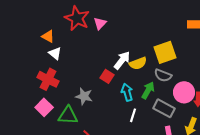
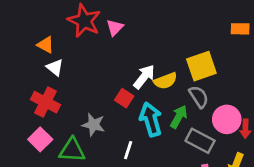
gray semicircle: (163, 75) -> (199, 97), turned -144
cyan arrow: (127, 92) -> (151, 119), size x1.4
white line: (133, 115) -> (128, 150), moved

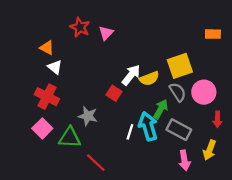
red star: (84, 21) -> (80, 27), size x0.7
cyan arrow: (151, 119) -> (148, 126), moved
pink circle: (227, 119) -> (204, 92), moved
white line: (128, 150) -> (130, 132), moved

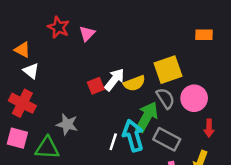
red square: (114, 93) -> (96, 86), moved, turned 35
green arrow: (161, 109) -> (147, 117), size x1.4
pink square: (42, 128) -> (17, 138), turned -30

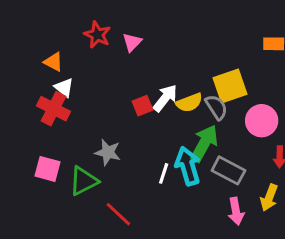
gray semicircle: (165, 98) -> (216, 107), moved
red cross: (22, 103) -> (54, 109), moved
green triangle: (47, 148) -> (84, 181), turned -30

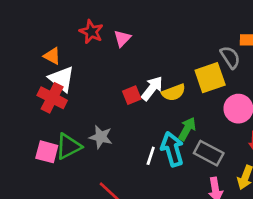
white triangle: (64, 88) -> (62, 79), size x1.5
gray semicircle: (216, 107) -> (230, 57), moved
green arrow: (204, 143) -> (187, 129), size x0.7
green triangle: (84, 181) -> (68, 146), moved

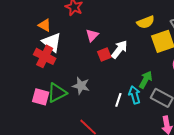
pink triangle: (122, 38) -> (92, 35), moved
yellow semicircle: (174, 92) -> (146, 22), moved
cyan arrow: (172, 149) -> (135, 95), size x0.7

